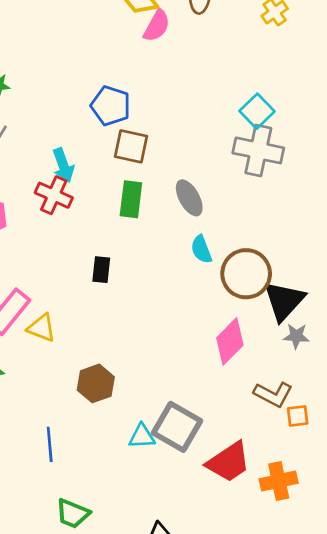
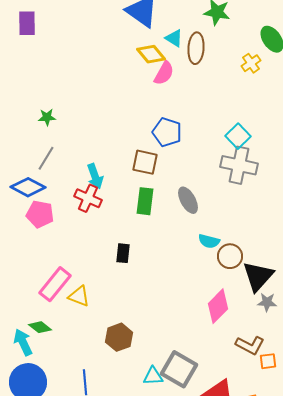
blue pentagon: (111, 106) -> (167, 132), moved
cyan semicircle: (201, 249) -> (209, 241), moved, turned -55
brown circle: (246, 274) -> (230, 256), size x0.7

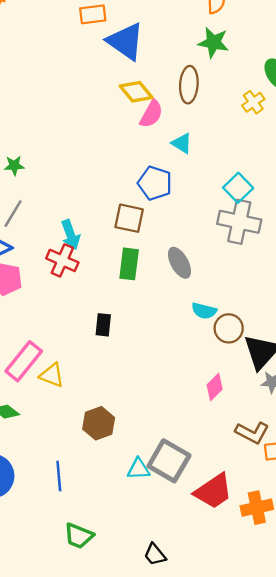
cyan triangle: (174, 38) -> (182, 143), moved
pink diamond: (218, 306) -> (215, 387), size x0.7

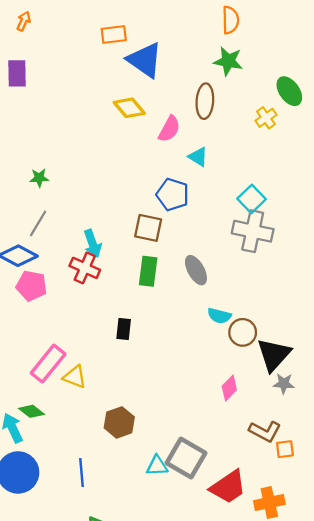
yellow diamond: (136, 92) -> (129, 108), moved

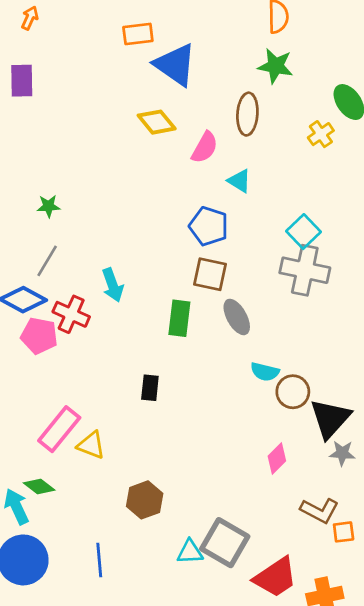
brown square: (148, 228) -> (210, 274), moved
red cross: (85, 268) -> (71, 314), moved

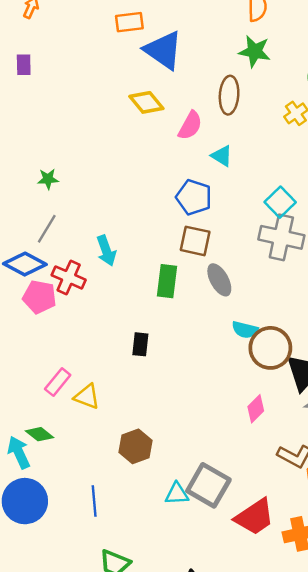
purple rectangle: (22, 81) -> (24, 65), size x0.7
brown circle: (293, 392) -> (270, 348), size x1.4
pink rectangle: (59, 429) -> (58, 382), size x0.7

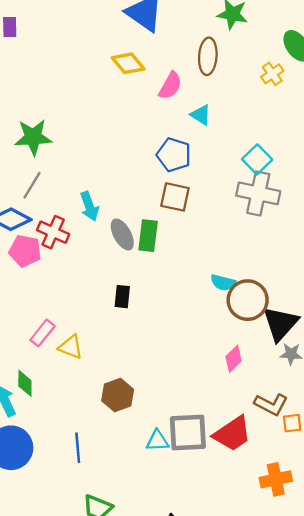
green star: (48, 179) -> (33, 137), size x1.8
gray ellipse: (219, 280) -> (122, 234), moved
green diamond: (39, 434) -> (25, 383), turned 52
gray square: (208, 485) -> (188, 433), turned -33
red trapezoid: (255, 517) -> (232, 434), moved

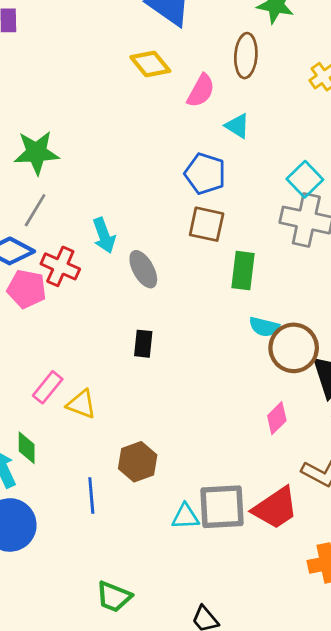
green rectangle: (148, 236) -> (243, 271), moved
blue line: (78, 448) -> (91, 495), moved

